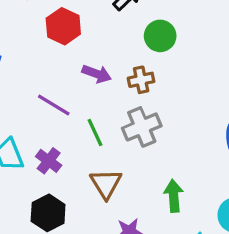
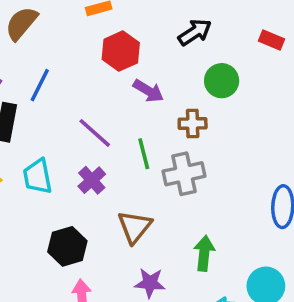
purple arrow: (97, 74) -> (148, 91), moved
green line: (95, 132) -> (144, 154), moved
purple cross: (49, 161) -> (92, 180), moved

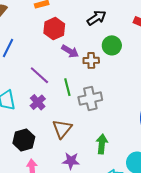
brown cross: (193, 124) -> (91, 60), moved

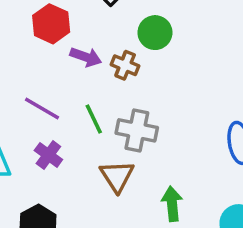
brown cross: (91, 60) -> (125, 65), turned 35
gray cross: (90, 99) -> (137, 130), turned 35
brown triangle: (62, 129) -> (117, 176), moved

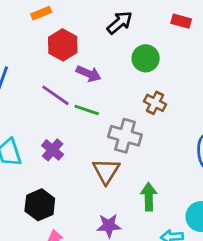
brown cross: (125, 65) -> (155, 103), moved
purple line: (42, 108) -> (56, 95), moved
green line: (94, 119) -> (87, 110), moved, turned -50

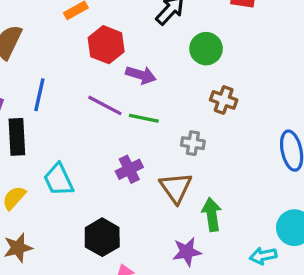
gray cross: (125, 136) -> (193, 143), size x0.6
purple cross: (53, 150) -> (129, 169), moved, turned 30
green arrow: (149, 197) -> (212, 214), moved

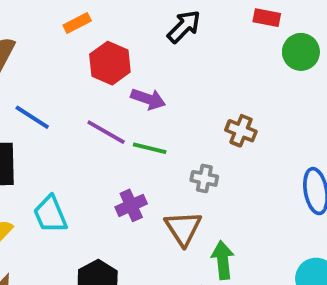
green circle: (206, 49) -> (301, 52), moved
blue line: (39, 95) -> (32, 117), turned -72

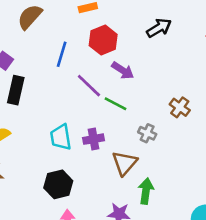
blue line: (32, 117) -> (62, 54), moved, turned 60
cyan trapezoid: (50, 214) -> (61, 137), moved

